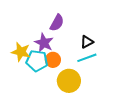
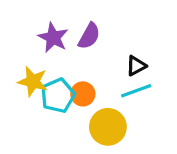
purple star: (44, 43) -> (53, 38), moved
cyan pentagon: (37, 61) -> (58, 96), turned -30

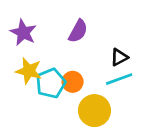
purple star: (53, 38) -> (23, 33), moved

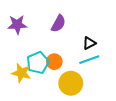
purple star: (23, 33) -> (17, 25), turned -30
yellow star: (29, 71) -> (21, 73), moved

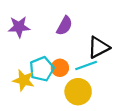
black triangle: (89, 43) -> (99, 47), size x1.5
cyan line: (89, 60) -> (86, 66), moved

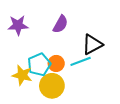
yellow circle: (78, 92) -> (52, 86), moved

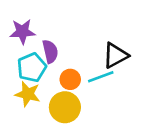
purple semicircle: (60, 24) -> (50, 51), moved, turned -42
cyan pentagon: (39, 65) -> (32, 67), moved

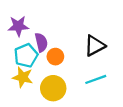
cyan line: (101, 77) -> (96, 79), moved
orange circle: (70, 79) -> (55, 57), moved

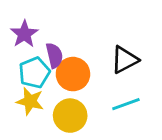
purple star: (18, 26) -> (24, 34), turned -30
orange circle: (55, 57) -> (73, 74), size x1.5

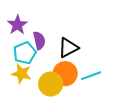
black triangle: (125, 60) -> (68, 48), moved
orange circle: (73, 74) -> (65, 74), moved

